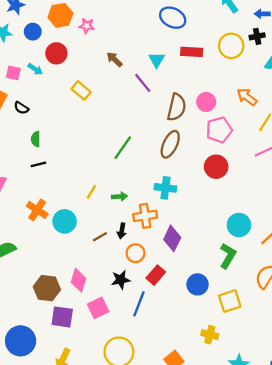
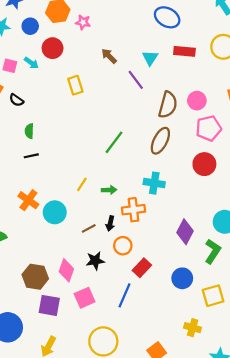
yellow rectangle: (81, 90) -> (75, 85), turned 30
purple diamond: (172, 238) -> (185, 232), moved
black star: (121, 280) -> (95, 261), moved

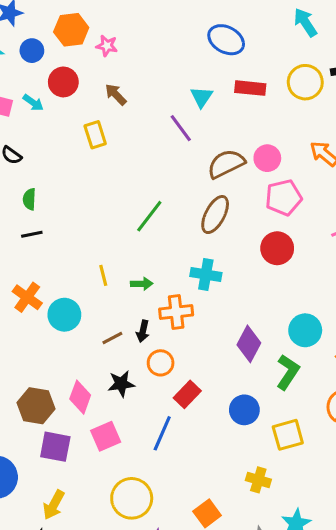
brown arrow: (109, 56) -> (116, 94), moved
brown semicircle: (168, 105) -> (226, 164), turned -132
yellow line: (82, 184) -> (103, 275), turned -48

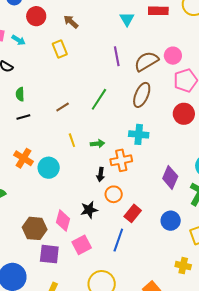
cyan arrow: (33, 103) -> (19, 40), moved
purple line: (181, 128) -> (117, 56), moved, turned 30
brown line: (112, 338) -> (63, 107), moved

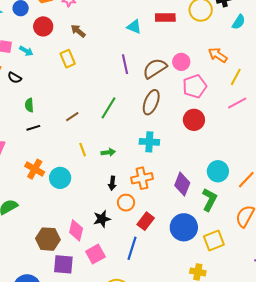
cyan triangle: (127, 19) -> (134, 27), turned -35
orange cross: (121, 160) -> (142, 178), moved
blue circle: (171, 221) -> (184, 227), size x1.4

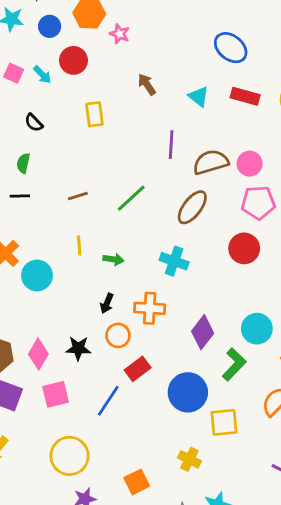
brown arrow: (78, 31) -> (147, 84), moved
cyan arrow: (26, 51) -> (42, 75), moved
black semicircle: (15, 78) -> (34, 123), moved

